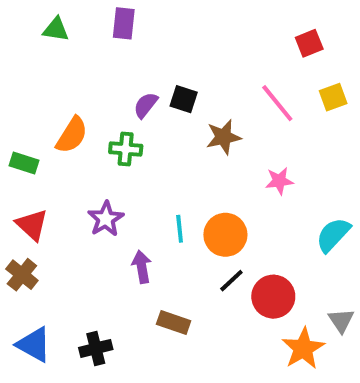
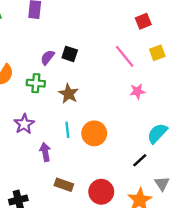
brown star: (223, 137) -> (69, 94), moved, turned -30
pink star: (279, 181) -> (137, 91), moved
black line: (231, 281) -> (140, 160), moved
red circle: (273, 297) -> (101, 192), moved

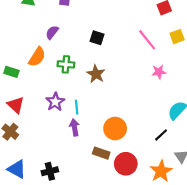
purple semicircle: (48, 57) -> (52, 32), moved
cyan line: (67, 130) -> (77, 107), moved
orange circle: (94, 133) -> (115, 129), moved
brown rectangle: (64, 185) -> (101, 153), moved

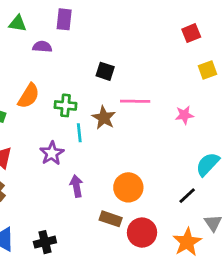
purple semicircle: (52, 32) -> (42, 47), moved, turned 56
pink line: (147, 40) -> (135, 101), moved, turned -50
cyan line: (77, 107) -> (79, 133), moved

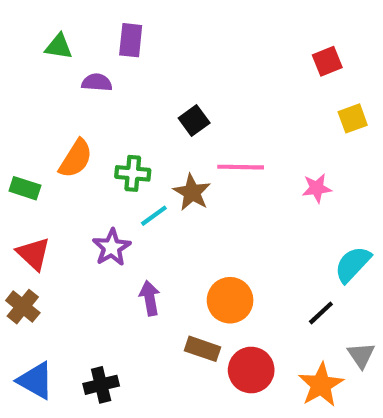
black square: (105, 71) -> (194, 121), turned 36
cyan line: (79, 133) -> (154, 216), turned 60

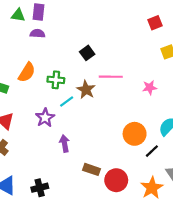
purple rectangle: (131, 40) -> (39, 12), moved
orange circle: (230, 300) -> (135, 134), moved

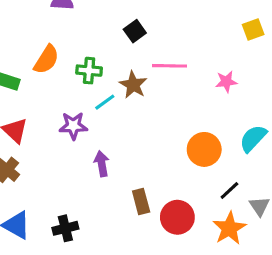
purple star: (45, 118) -> (73, 126), turned 30
black line: (152, 151) -> (229, 190), moved
brown rectangle: (91, 169) -> (141, 201), turned 56

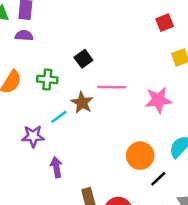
green cross: (89, 71) -> (47, 79), moved
pink star: (226, 82) -> (158, 100), size x1.5
black line: (229, 190) -> (158, 179), moved

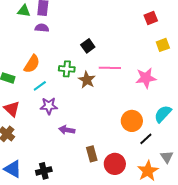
green cross: (47, 79) -> (67, 69), moved
cyan line: (59, 117) -> (40, 86), moved
purple arrow: (56, 167) -> (67, 130), turned -70

